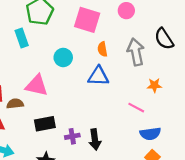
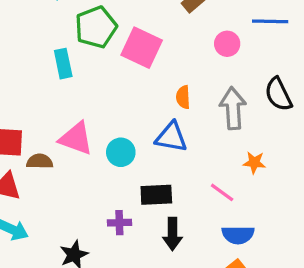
pink square: (87, 20) -> (142, 48), moved
cyan circle: (63, 57) -> (121, 152), moved
black rectangle: (45, 124) -> (156, 195), moved
black arrow: (95, 140) -> (173, 234), moved

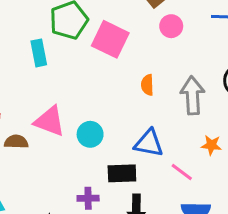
pink circle: (227, 44) -> (171, 26), moved
blue triangle: (171, 137) -> (149, 143), moved

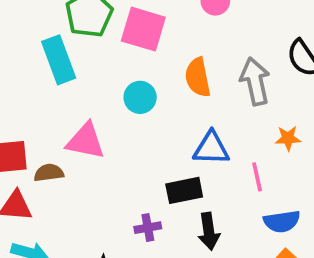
cyan rectangle: (39, 53) -> (59, 60), size x1.4
orange semicircle: (147, 85) -> (198, 77), size x1.5
cyan circle: (90, 134) -> (140, 97), moved
pink line: (182, 172) -> (257, 177), turned 50

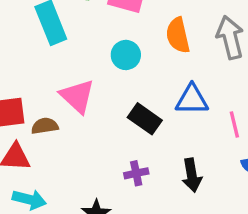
pink triangle: (86, 141) -> (77, 96), turned 33
black rectangle: (184, 190) -> (145, 119), moved, turned 48

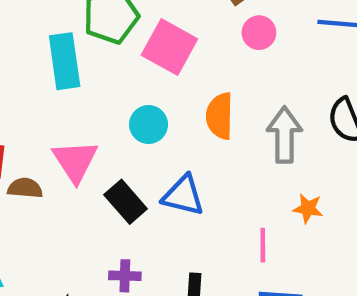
blue triangle: (192, 100) -> (183, 195), moved
black rectangle: (145, 119) -> (126, 202), moved

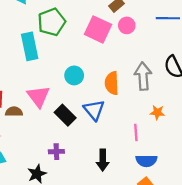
pink square: (169, 47) -> (98, 29), moved
orange semicircle: (220, 116) -> (112, 83), moved
blue triangle: (183, 195) -> (94, 110), turned 40
purple cross: (125, 276) -> (56, 152), moved

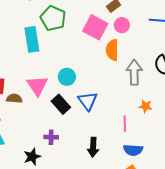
green pentagon: (52, 22) -> (53, 18), turned -30
cyan circle: (74, 75) -> (67, 77), moved
orange semicircle: (112, 83) -> (112, 50), moved

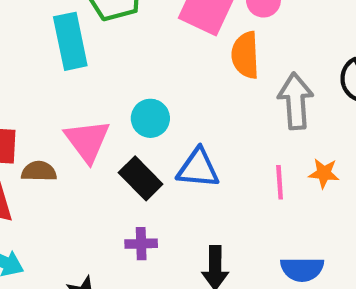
blue triangle: (88, 101) -> (198, 168), turned -45
pink line: (125, 124) -> (280, 182), moved
purple cross: (51, 137) -> (141, 244), moved

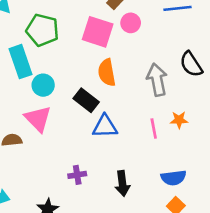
orange semicircle: (245, 55) -> (107, 73), moved
cyan circle: (150, 118) -> (43, 85), moved
black rectangle: (141, 178) -> (86, 100), moved

